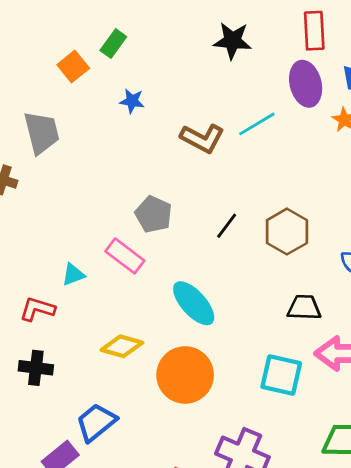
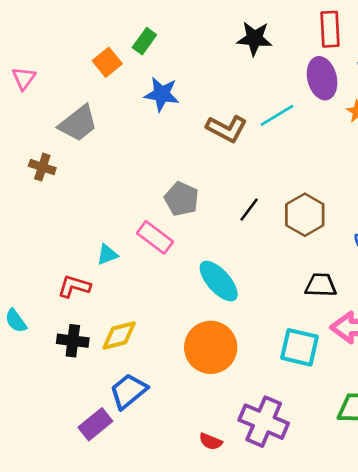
blue star: (132, 101) -> (162, 94), size x1.5
gray trapezoid: (42, 133) -> (78, 123), turned 66
yellow diamond: (122, 346) -> (119, 335), moved, turned -30

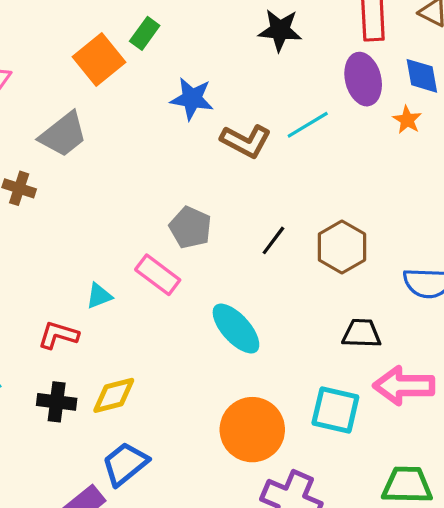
orange square: (107, 62) -> (99, 60), size x1.4
blue star: (162, 94) -> (192, 99), moved
orange circle: (211, 347) -> (252, 430), moved

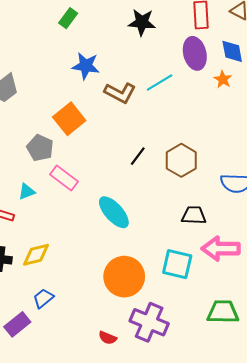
green rectangle: (145, 33) -> (68, 18), moved
orange square: (99, 60) -> (69, 119), moved
gray pentagon: (190, 227) -> (40, 148), moved
blue trapezoid: (125, 464) -> (43, 298), size x0.7

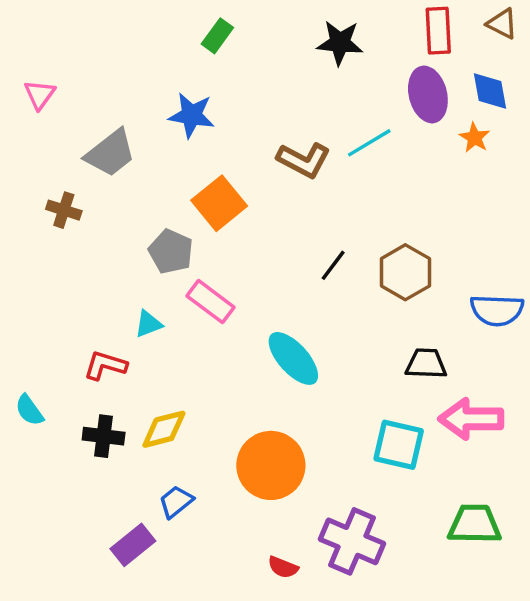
blue star: (86, 66) -> (192, 115), moved
orange circle: (124, 277) -> (271, 465), moved

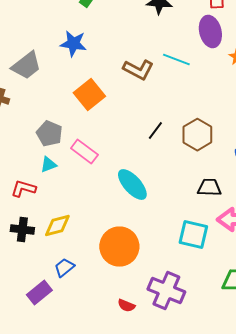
cyan line: (369, 143) -> (176, 60), turned 52
gray pentagon: (171, 251) -> (49, 134), moved

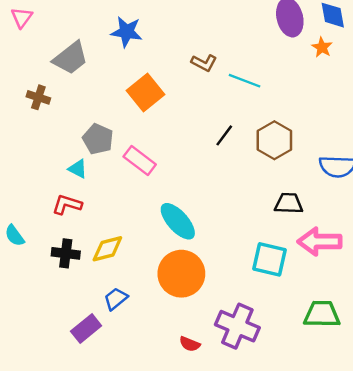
cyan line: (176, 60) -> (245, 81), moved
brown L-shape: (138, 70) -> (204, 63), size x0.7
cyan triangle: (48, 164) -> (78, 169), moved, turned 48
cyan ellipse: (132, 184) -> (178, 221), moved

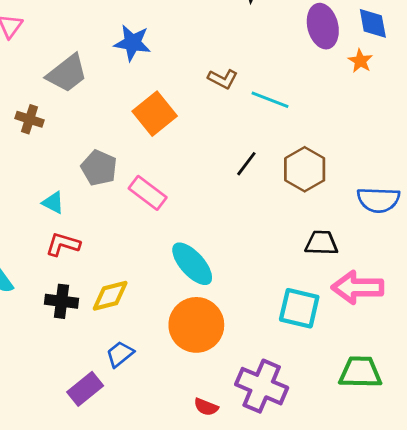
cyan triangle: (78, 169) -> (53, 203), moved

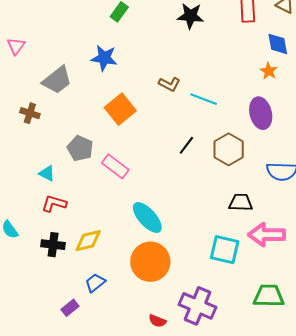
purple ellipse: (323, 26) -> (261, 113), moved
purple rectangle: (85, 389) -> (70, 308), size x0.7

